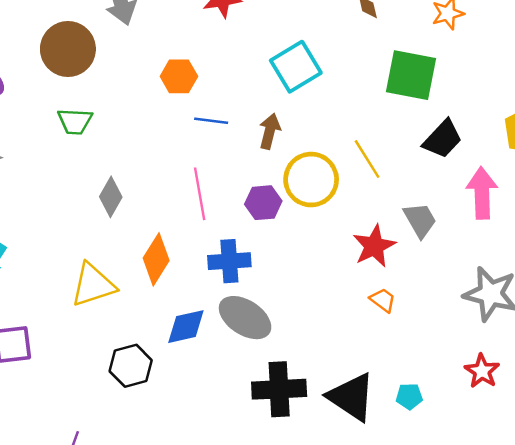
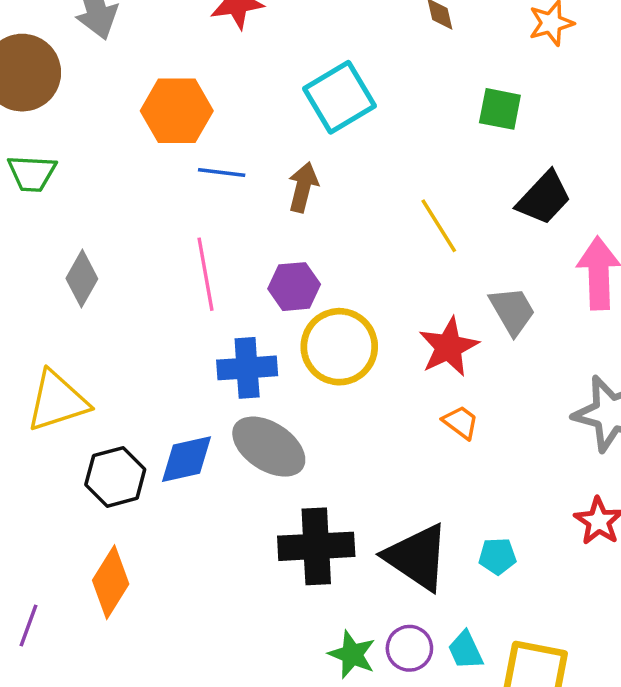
green square: (411, 75) -> (500, 109), size x0.6
orange hexagon: (179, 76) -> (177, 111), size x1.4
yellow circle: (311, 180) -> (339, 347), moved
orange diamond: (156, 259) -> (111, 582), moved
black hexagon: (131, 366) -> (115, 477), moved

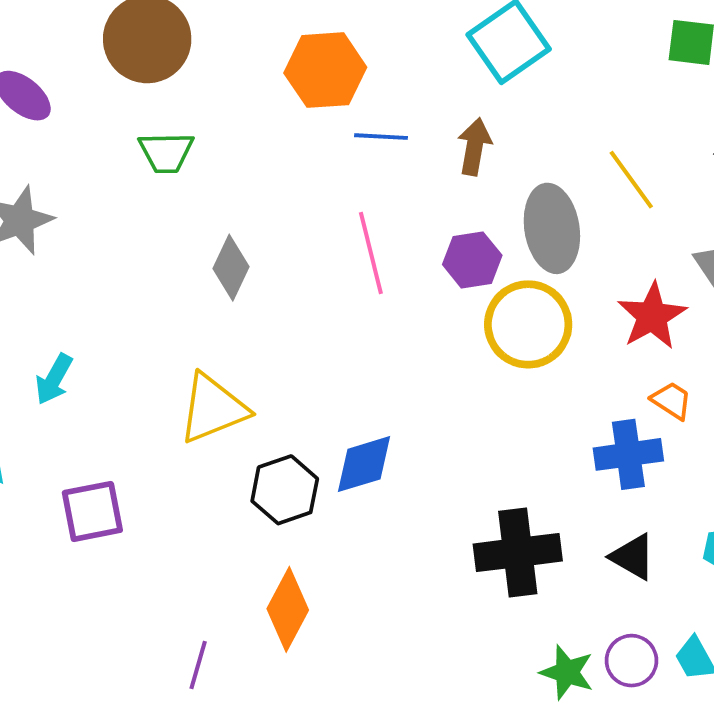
blue cross: (247, 368) -> (628, 454), moved
gray ellipse: (269, 447) -> (552, 228), moved, turned 52
black triangle: (417, 557) -> (633, 557), size x0.6

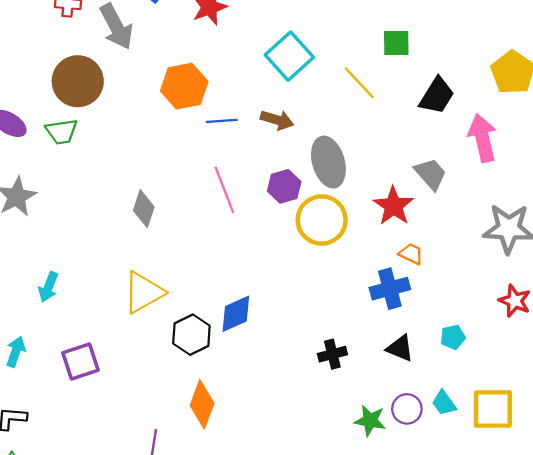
brown arrow: (474, 147) -> (277, 120), turned 104
green trapezoid: (166, 152) -> (62, 132), moved
yellow line: (631, 180) -> (359, 83), moved
black cross: (518, 553) -> (332, 354), size x0.6

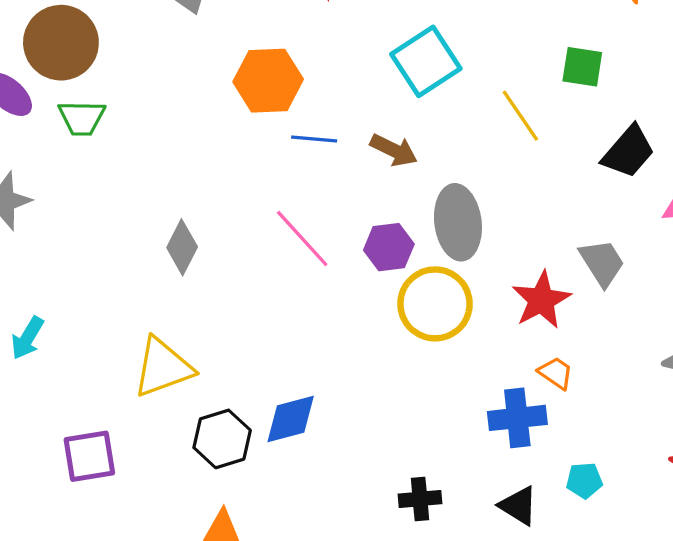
brown circle: (78, 81) -> (61, 43), moved
pink line: (224, 190) -> (302, 238), turned -30
cyan pentagon: (453, 337) -> (584, 480), moved
purple square: (81, 362) -> (89, 456), moved

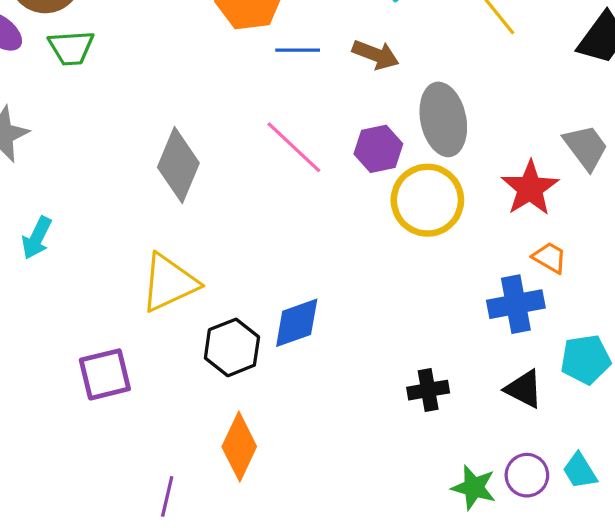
gray diamond: (182, 247) -> (178, 165), size x1.4
cyan arrow: (27, 338) -> (37, 238), moved
cyan pentagon: (584, 480) -> (586, 359), size x1.4

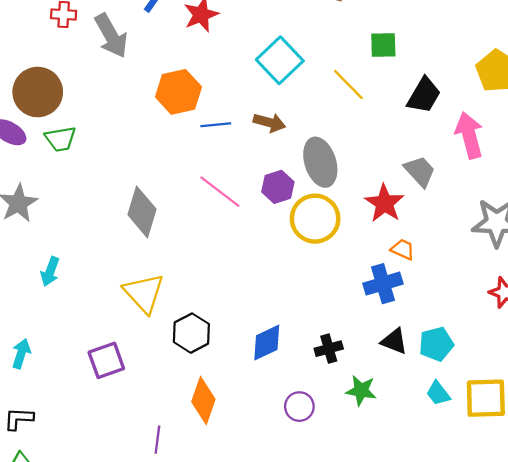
yellow triangle: (169, 283) -> (144, 293), turned -42
blue diamond: (297, 323) -> (267, 343), moved
cyan pentagon: (586, 359) -> (436, 344), moved
purple circle: (527, 475) -> (299, 407), moved
green star: (474, 488) -> (361, 391), moved

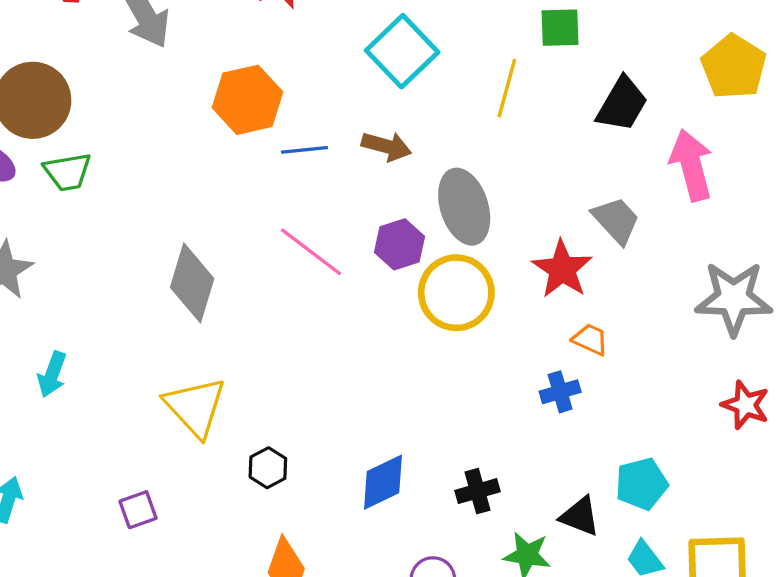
yellow line: (348, 85) -> (507, 88), turned 60
blue cross: (383, 284) -> (560, 392), size x0.7
black hexagon: (191, 333) -> (268, 468), size x0.7
black triangle: (394, 341) -> (580, 516), moved
purple square: (106, 360) -> (138, 510), size x0.7

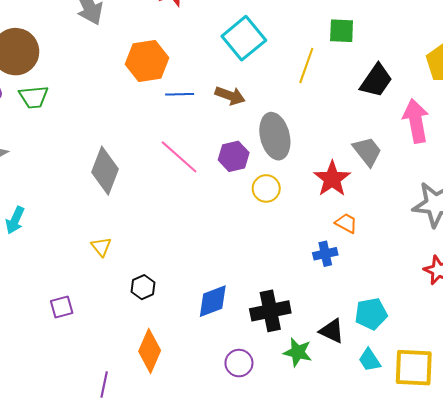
yellow circle: (456, 293) -> (266, 188), size x0.6
yellow triangle: (195, 407) -> (101, 247), size x0.5
black cross: (478, 491) -> (270, 311), size x1.5

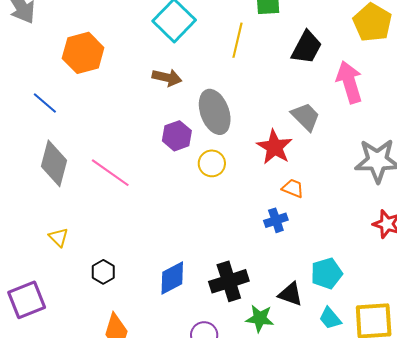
blue line: (180, 94) -> (45, 103), moved, turned 48
pink line: (179, 157) -> (110, 173), moved
purple square: (62, 307) -> (27, 300), size x1.6

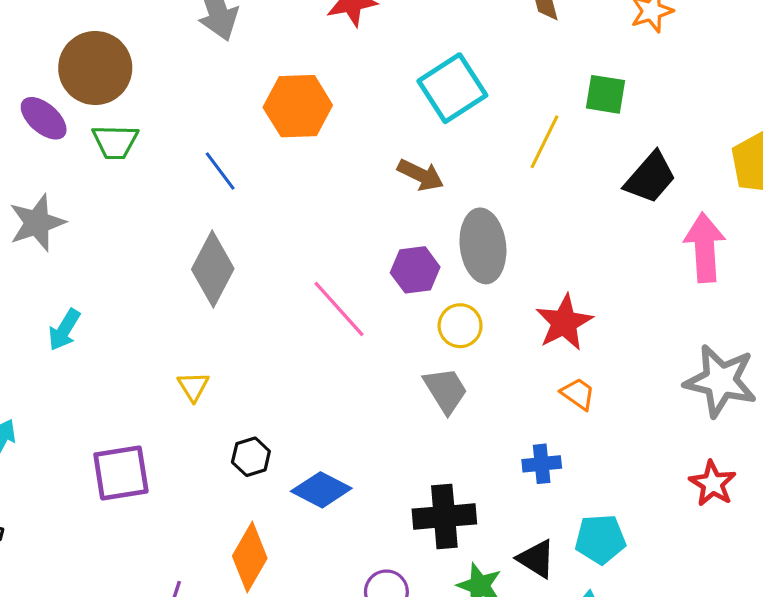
gray trapezoid: (306, 117) -> (446, 390), moved
pink line: (110, 173) -> (339, 309), moved
blue cross: (276, 220) -> (542, 464), moved
blue diamond: (172, 278) -> (321, 490), moved, turned 42

